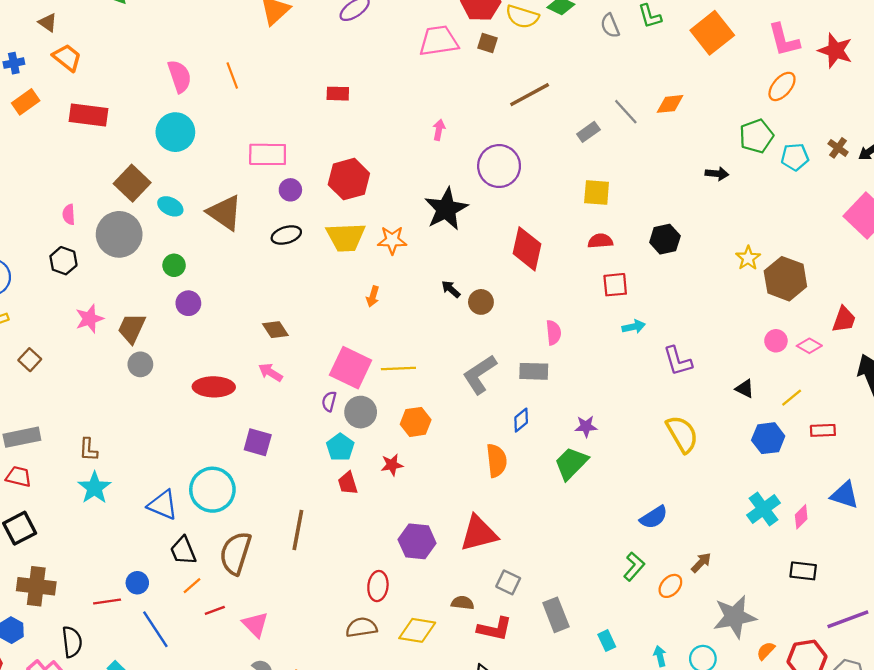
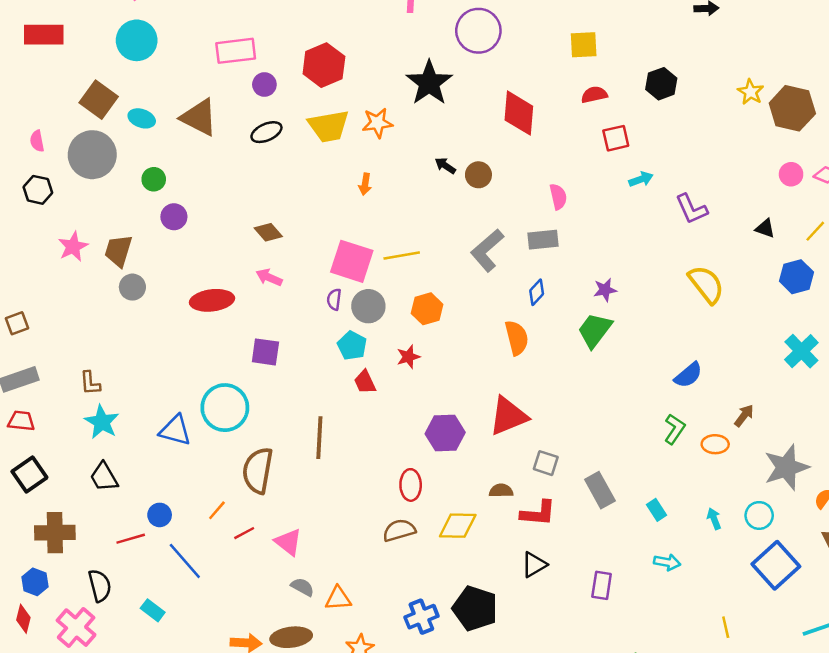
brown square: (30, 360) -> (17, 323), moved, turned 35
black trapezoid: (183, 551) -> (104, 477), moved
orange ellipse: (670, 586) -> (715, 444), turned 55

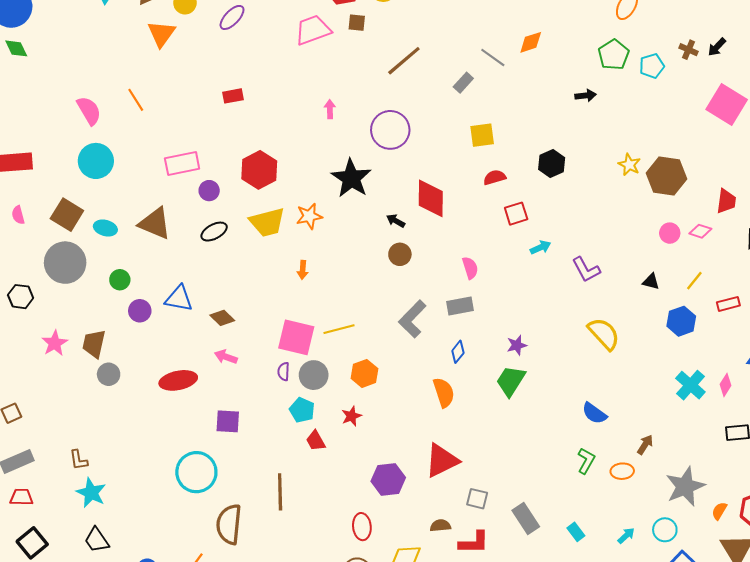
pink semicircle: (37, 141) -> (18, 215), moved
black arrow: (445, 166) -> (396, 221), moved
blue semicircle: (688, 375) -> (594, 413), turned 80
blue triangle: (175, 430) -> (179, 299), moved
cyan arrow: (714, 519) -> (626, 536), turned 72

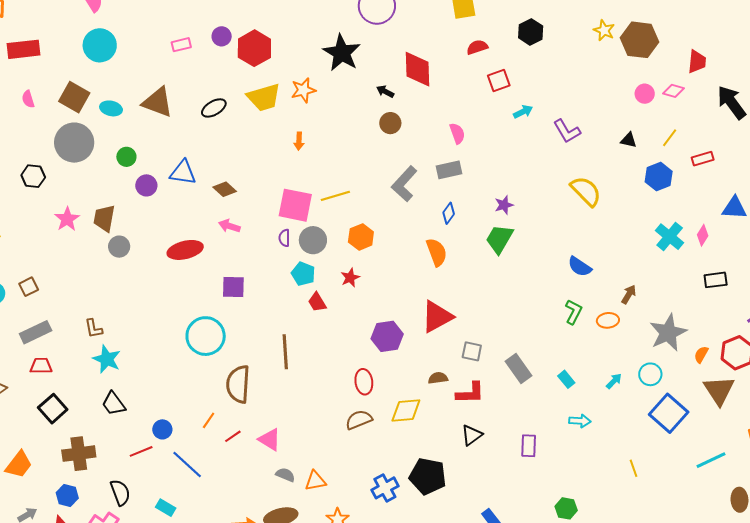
pink rectangle: (182, 163) -> (181, 45), size x0.6
purple circle: (209, 191) -> (222, 36), moved

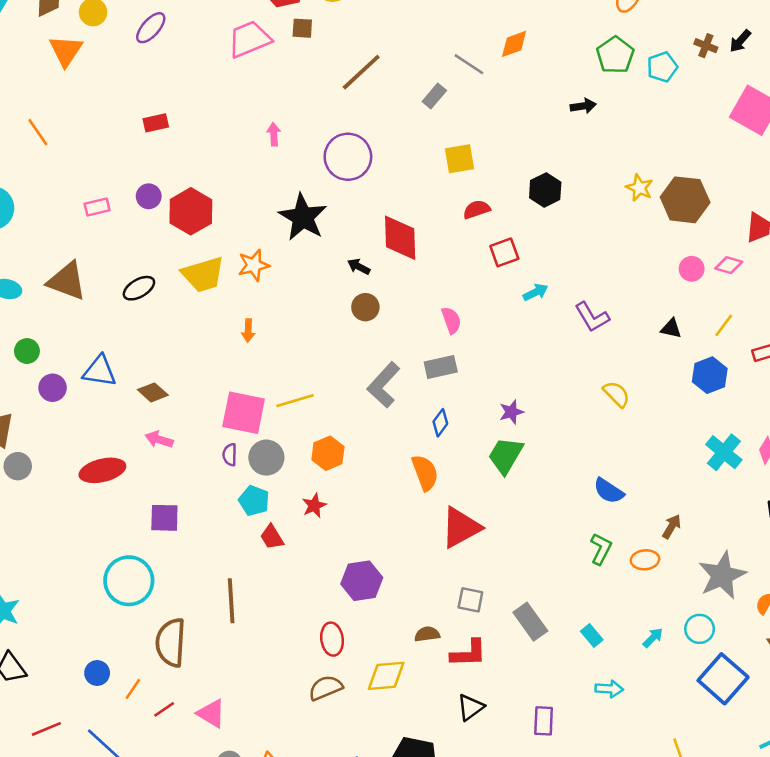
yellow semicircle: (586, 191) -> (616, 394), size x0.7
red triangle: (437, 317) -> (461, 527), moved
blue circle: (162, 429) -> (97, 673), moved

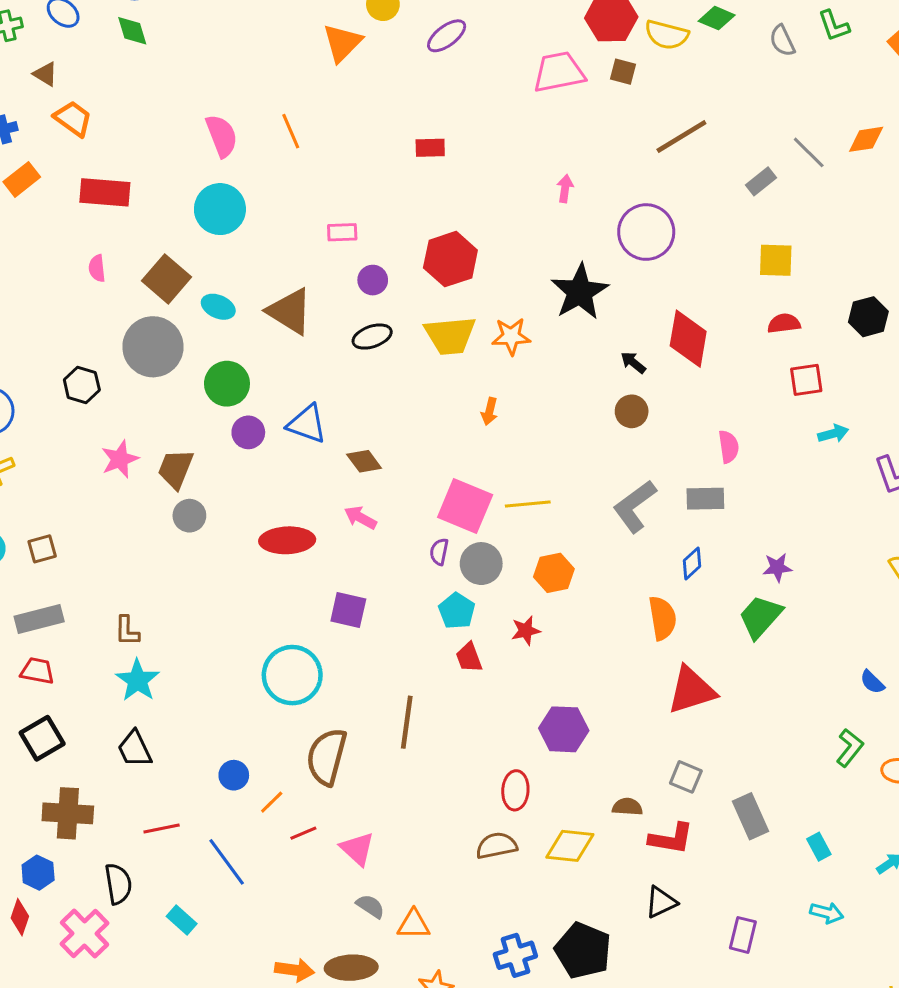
purple circle: (149, 196) -> (373, 280), moved
green circle: (27, 351) -> (227, 384), size x1.5
blue semicircle: (609, 491) -> (872, 682), size x0.7

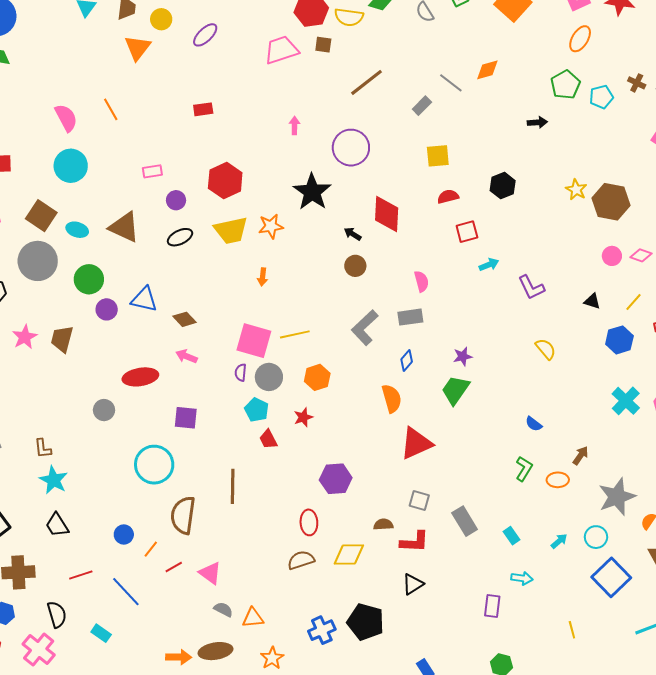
gray circle: (189, 516) -> (104, 410), moved
purple rectangle: (743, 935) -> (492, 606), moved

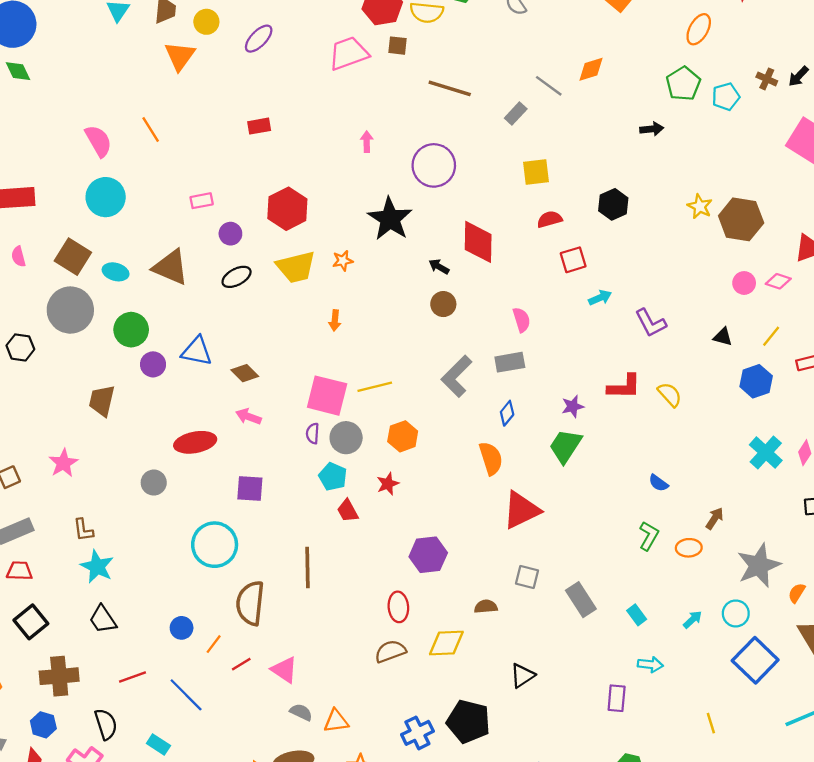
brown line: (366, 82) -> (450, 88), turned 57
orange star: (271, 226) -> (343, 261), size x0.7
pink star: (25, 337) -> (63, 463), moved
red L-shape: (414, 542) -> (624, 387), moved

